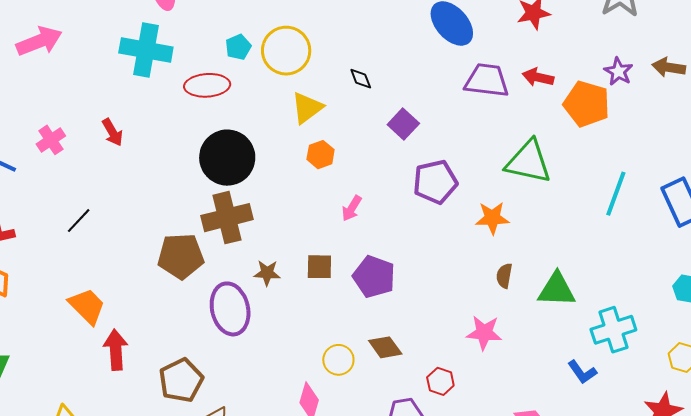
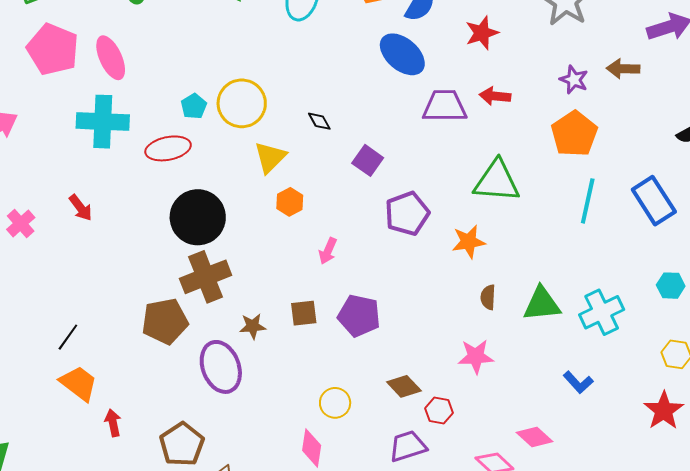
orange pentagon: (587, 104) -> (574, 134), moved, turned 30
black line: (79, 221) -> (68, 337), moved
cyan cross: (613, 330) -> (602, 312), moved
brown diamond: (385, 347) -> (404, 386), moved
red arrow: (116, 350) -> (113, 423), size x0.7

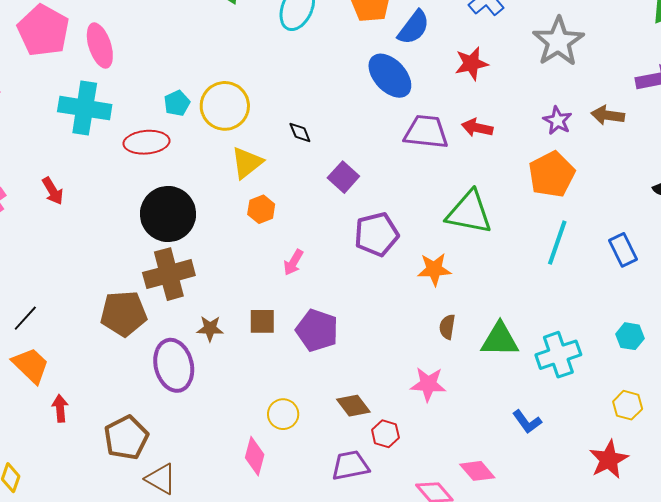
blue rectangle: (654, 201) -> (623, 250), size x0.7

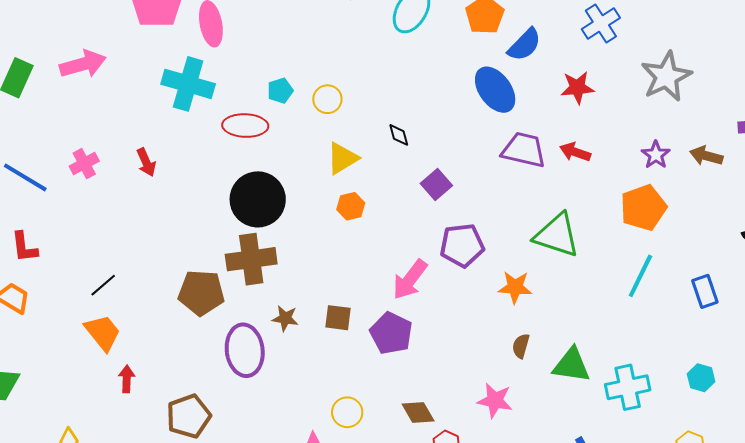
yellow circle: (225, 106) -> (327, 99), size x0.6
pink arrow: (293, 262) -> (410, 280), moved, size x1.6

